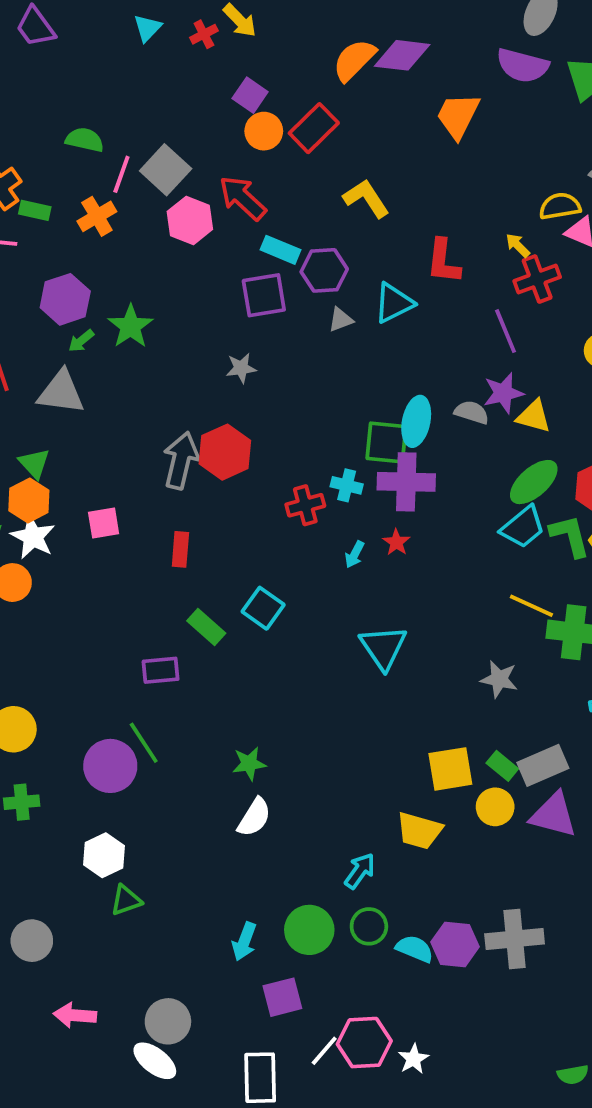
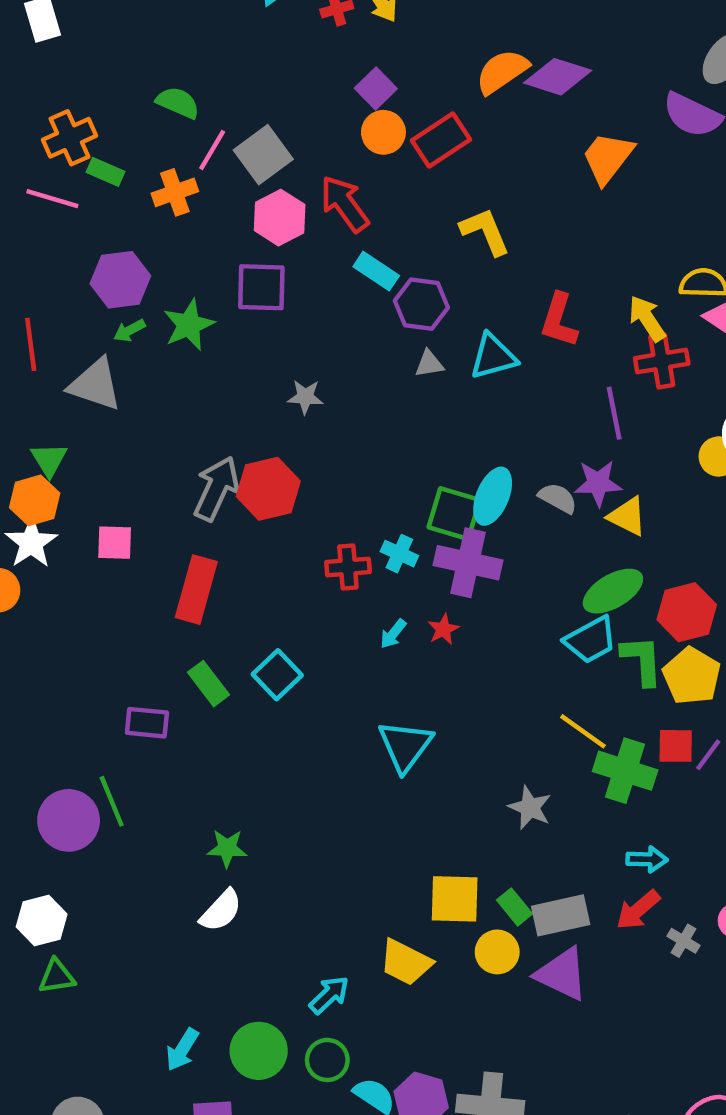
yellow arrow: (518, 245) -> (647, 318), size x1.5
purple square: (264, 295) -> (261, 287), moved
red rectangle: (180, 549) -> (196, 590), size x1.6

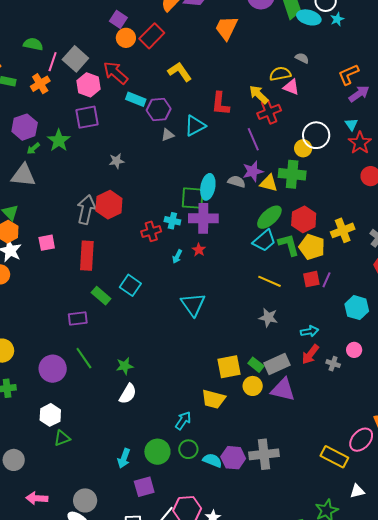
green cross: (625, 771) -> (292, 174), moved
green line: (112, 801) -> (84, 358), moved
gray star: (530, 808) -> (268, 318), moved

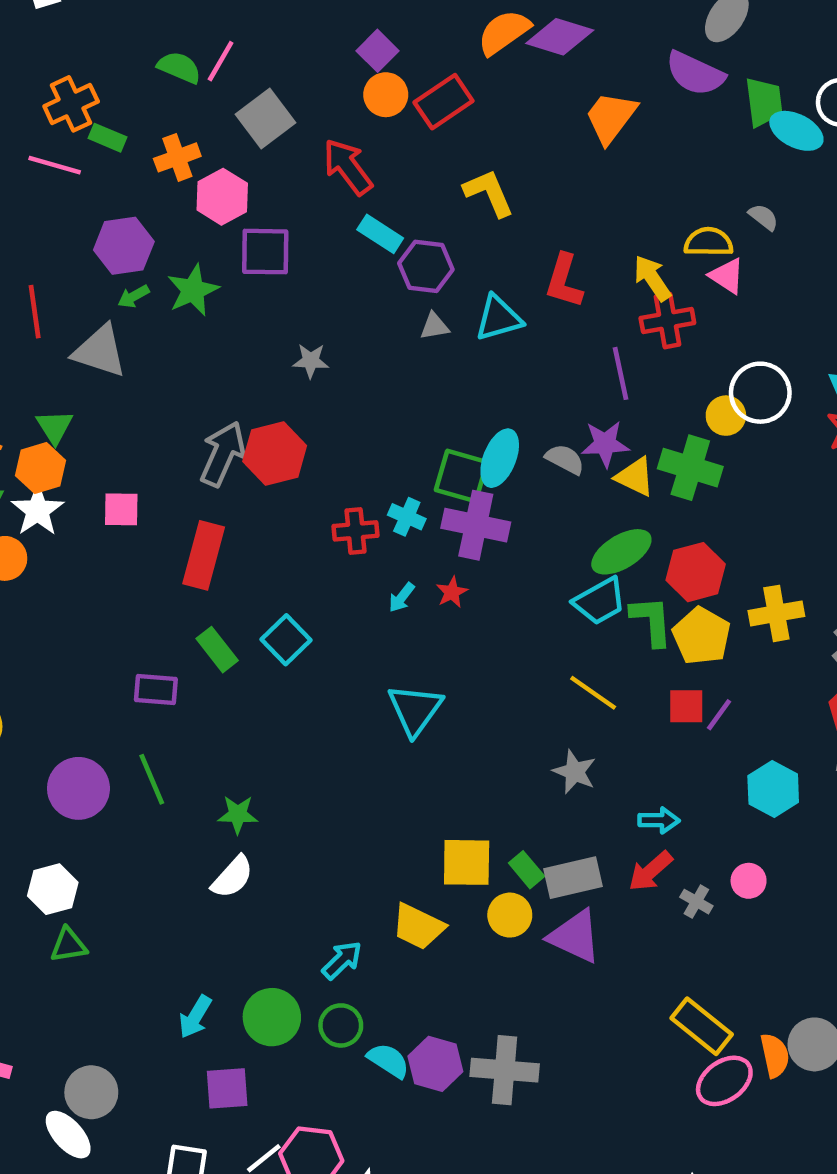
pink line: (53, 62) -> (221, 61), moved
pink hexagon: (88, 85) -> (222, 197), moved
yellow rectangle: (334, 457) -> (702, 1026), moved

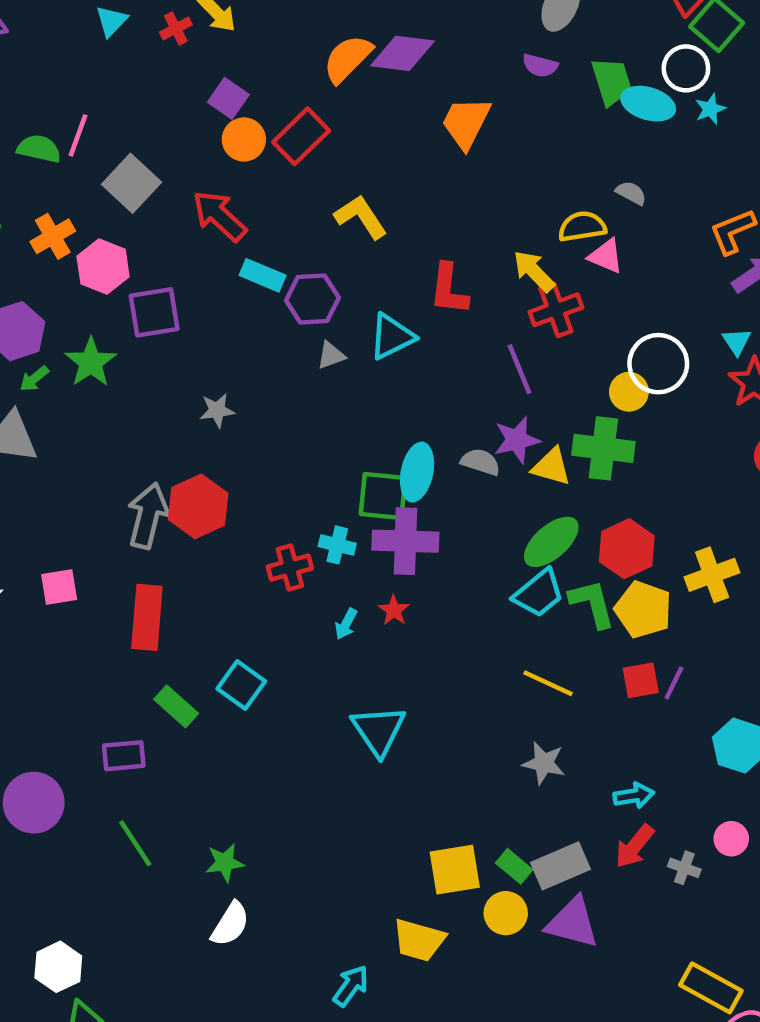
purple semicircle: (695, 73) -> (540, 66), size x0.6
purple circle: (78, 788) -> (34, 803), moved

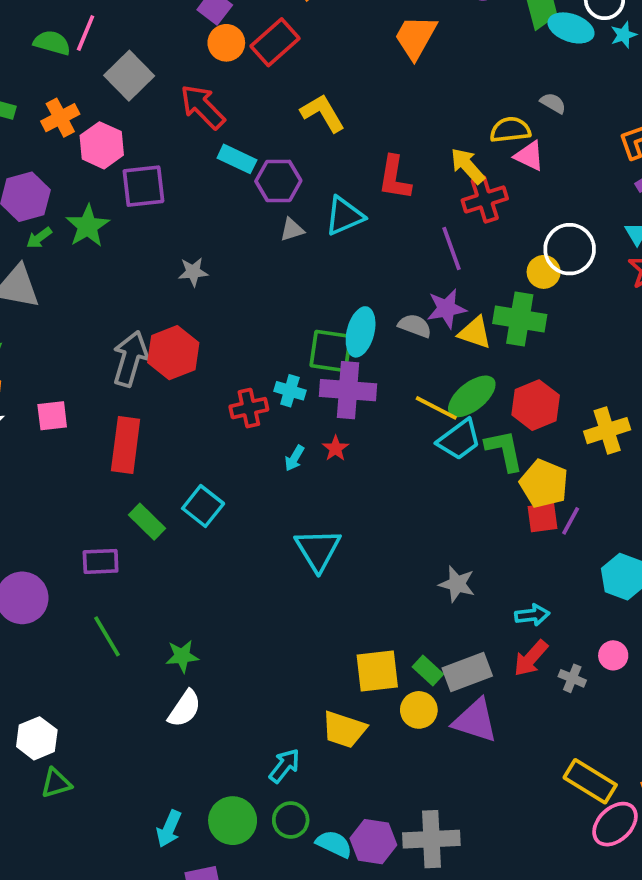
yellow pentagon: (643, 610) -> (544, 484), moved
yellow line: (548, 683) -> (436, 408), moved

